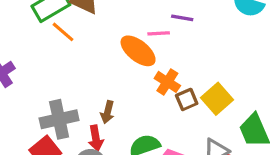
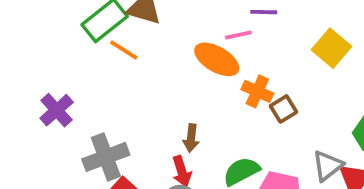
yellow square: (217, 99) -> (331, 48), moved
gray cross: (59, 119) -> (106, 157), moved

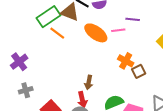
orange ellipse: (217, 59) -> (96, 33), moved
gray cross: (106, 157) -> (26, 90), moved, size x0.6

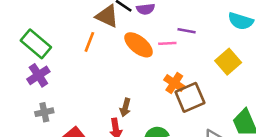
green rectangle: (49, 17) -> (36, 44), moved, turned 70
orange line: (57, 33) -> (89, 42), turned 70
brown square: (139, 71) -> (190, 97), size x1.6

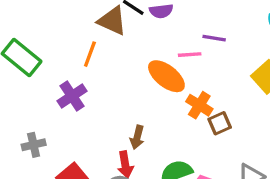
orange ellipse: (139, 45) -> (166, 76), moved
purple cross: (38, 75) -> (72, 96), moved
brown square: (190, 97) -> (220, 123), size x0.6

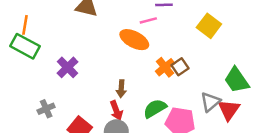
orange line: (90, 54) -> (25, 25), moved
orange cross: (199, 105) -> (165, 67), moved, turned 30

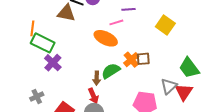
orange line: (25, 25) -> (32, 28), moved
green rectangle: (25, 46) -> (43, 43), moved
brown square: (180, 67) -> (143, 59), turned 32
green semicircle: (155, 108) -> (111, 71), moved

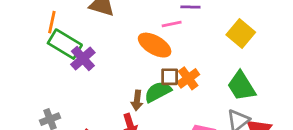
brown square: (143, 59) -> (170, 77), moved
purple cross: (53, 63) -> (83, 58), moved
green trapezoid: (189, 68) -> (241, 86), moved

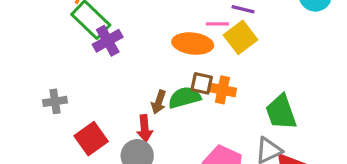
yellow square: (241, 33) -> (240, 37), moved
orange ellipse: (155, 45) -> (193, 44), turned -36
orange cross: (188, 78) -> (222, 90), turned 35

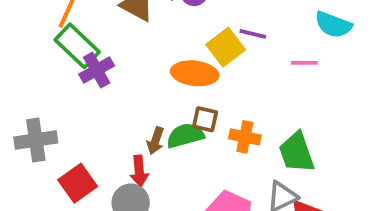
pink line: (217, 24) -> (304, 63), moved
yellow square: (240, 37) -> (226, 47), moved
orange cross: (222, 90) -> (245, 137), moved
gray cross: (55, 101) -> (36, 140), size x1.5

